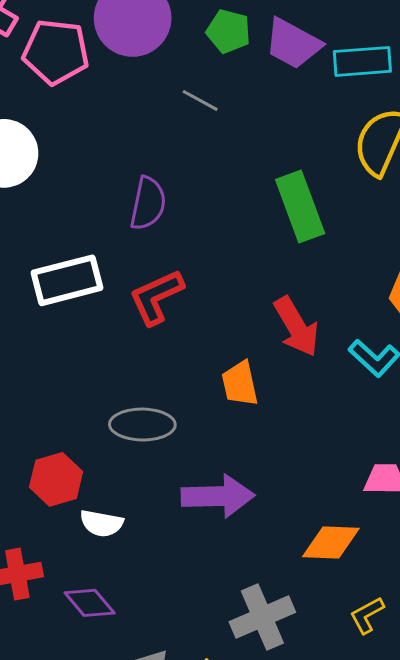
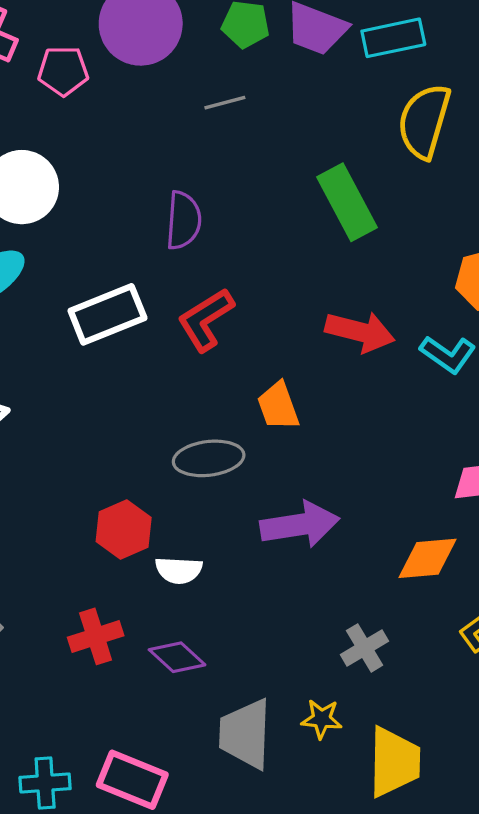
pink pentagon: (56, 52) -> (63, 71), size x0.7
gray line: (200, 100) -> (225, 103), turned -36
red arrow: (296, 327) -> (360, 332), turned -38
orange trapezoid: (240, 384) -> (278, 406), moved
gray cross: (262, 617) -> (365, 648), size x0.7

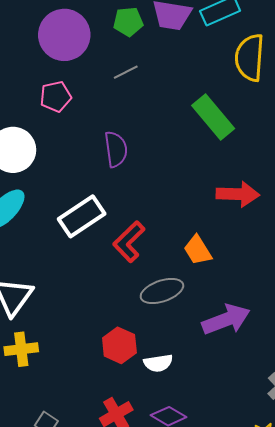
pink pentagon: (63, 71) -> (56, 97), moved
red L-shape: (206, 320) -> (129, 242), moved

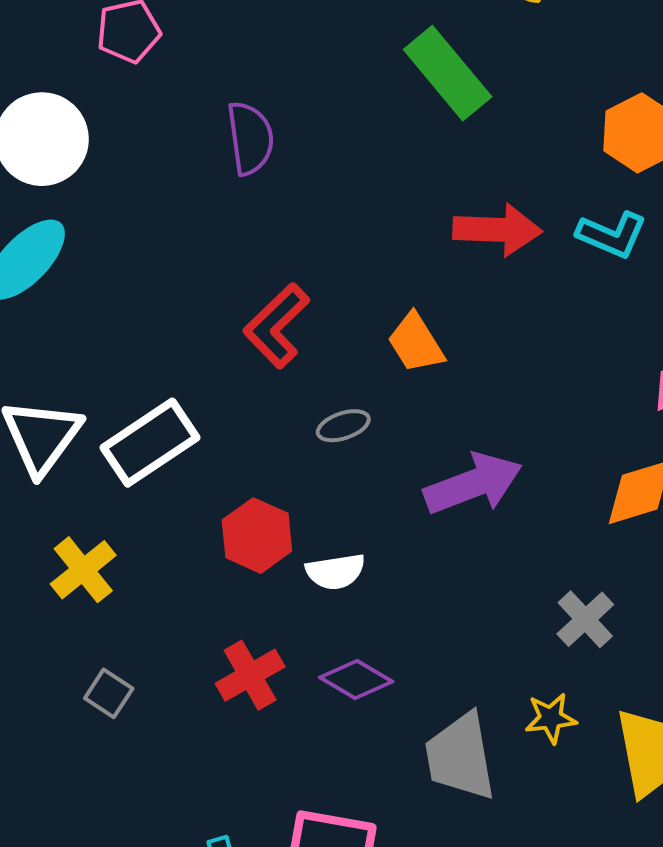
white rectangle: (82, 216) -> (150, 443), moved
gray ellipse: (162, 291) -> (343, 426), size x0.6
yellow cross: (21, 349) -> (83, 570), moved, turned -32

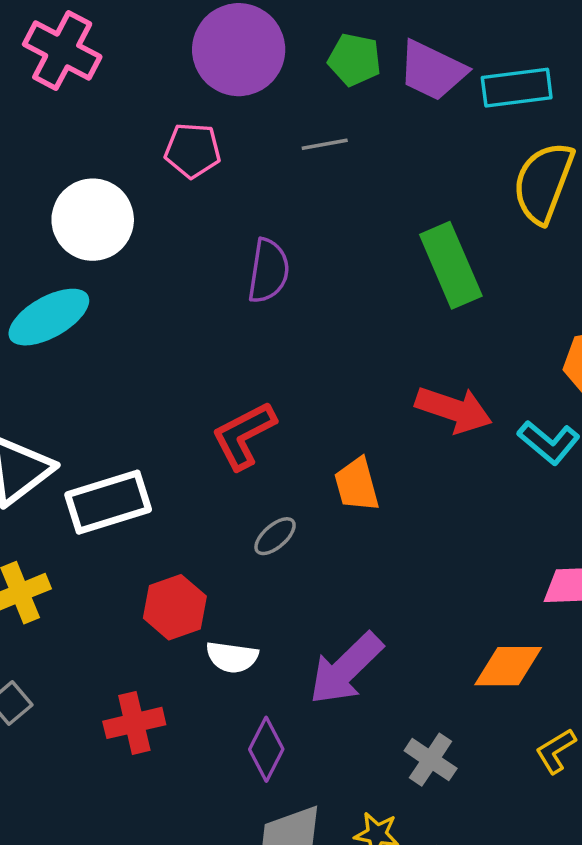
gray ellipse: (343, 426) -> (275, 536), turned -39
purple arrow: (473, 484) -> (346, 669), moved, turned 140
gray cross: (585, 619) -> (431, 760), turned -30
purple diamond: (356, 680) -> (266, 749), moved, turned 70

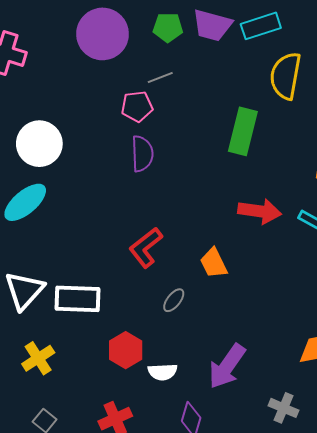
pink pentagon: (193, 150) -> (137, 106), moved
green rectangle: (451, 265) -> (243, 131), turned 48
white rectangle: (108, 502) -> (78, 299), turned 30

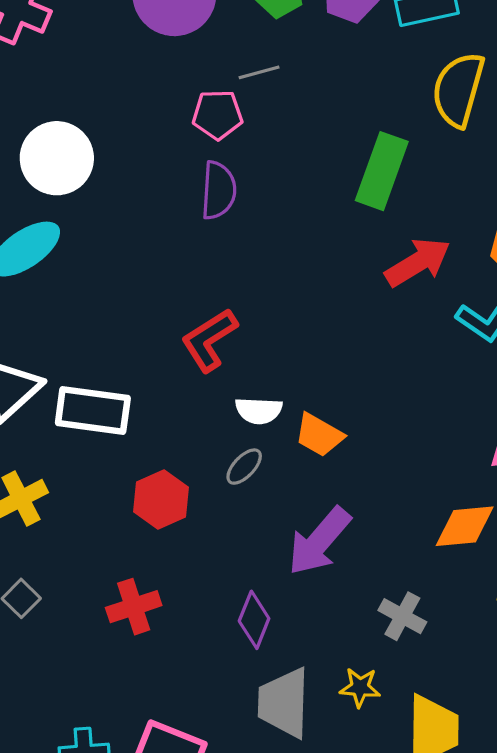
red arrow: (260, 211) -> (418, 262), moved, turned -45
orange trapezoid: (214, 263) -> (319, 435), moved, turned -40
gray ellipse: (174, 300) -> (244, 467), moved
white semicircle: (163, 372) -> (259, 411), moved

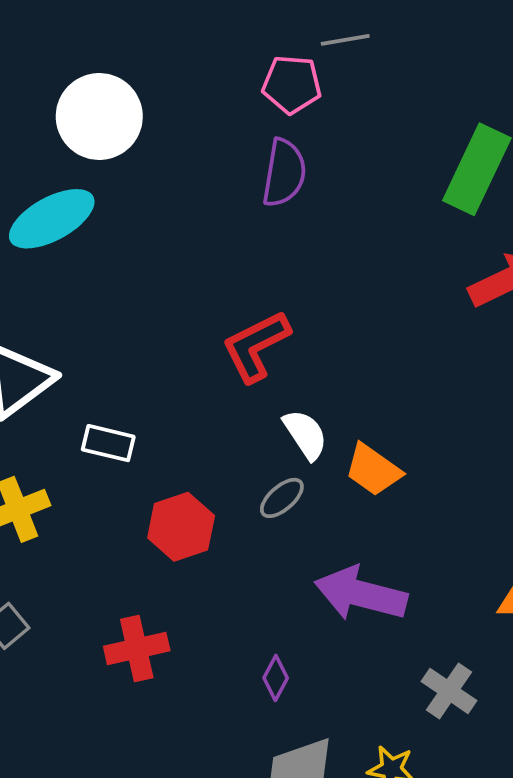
white rectangle: (93, 411) -> (108, 443), moved, size x0.6
white semicircle: (259, 411) -> (305, 434), turned -132
purple arrow: (319, 541) -> (361, 594), turned 58
purple diamond: (254, 620) -> (276, 678), size x0.7

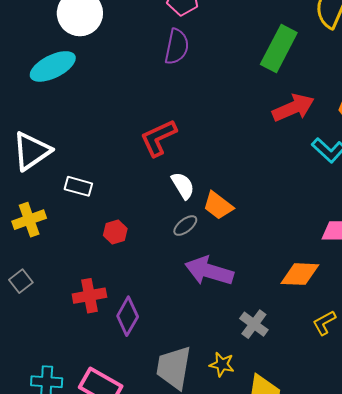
gray ellipse: (282, 498) -> (185, 226), moved
red hexagon: (181, 527) -> (115, 232), size x0.7
purple diamond: (276, 678) -> (128, 316), moved, size x1.6

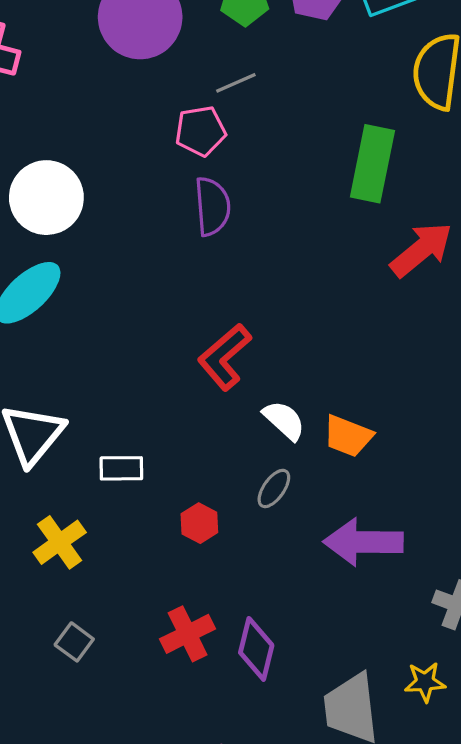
gray ellipse: (185, 226) -> (274, 488), moved

